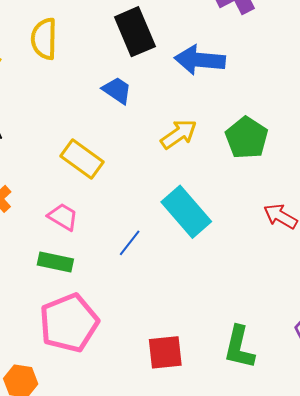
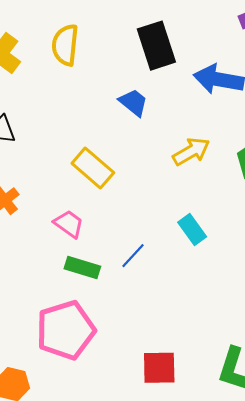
cyan rectangle: (186, 212) -> (192, 229), size x0.6
green rectangle: (55, 262) -> (82, 267), moved

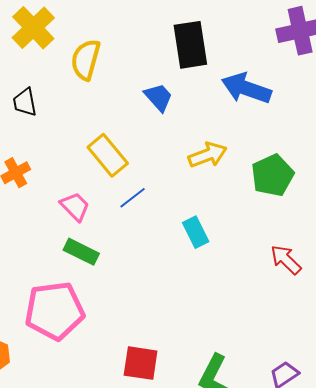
yellow semicircle: (65, 45) -> (86, 60), moved
blue line: (133, 256) -> (133, 198), moved

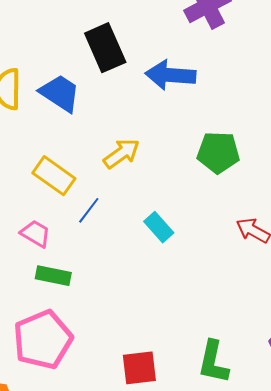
blue trapezoid: (158, 97) -> (60, 93), moved, size x1.4
yellow arrow: (208, 155) -> (122, 153), moved
green pentagon: (272, 175) -> (218, 152), turned -30

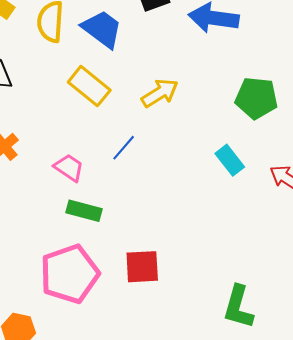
yellow rectangle: (54, 176) -> (89, 86), moved
cyan rectangle: (159, 227) -> (230, 160), moved
red square: (139, 368) -> (142, 267), moved

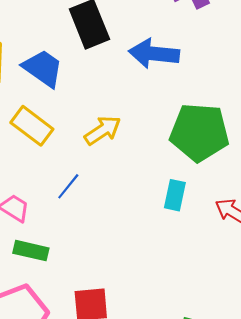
green pentagon: (256, 98) -> (199, 132), size x1.4
cyan rectangle: (230, 160) -> (175, 195), turned 52

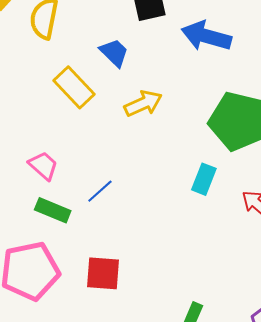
blue trapezoid: (43, 68) -> (114, 53), moved, size x0.7
blue line: (68, 186) -> (100, 191), moved

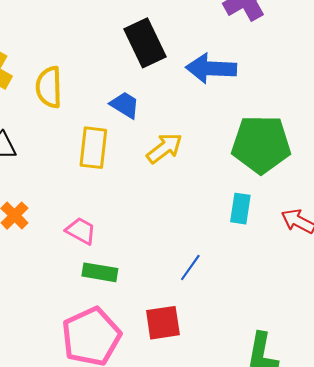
yellow rectangle: (74, 87) -> (93, 148), turned 63
blue line: (100, 191) -> (190, 268), moved

